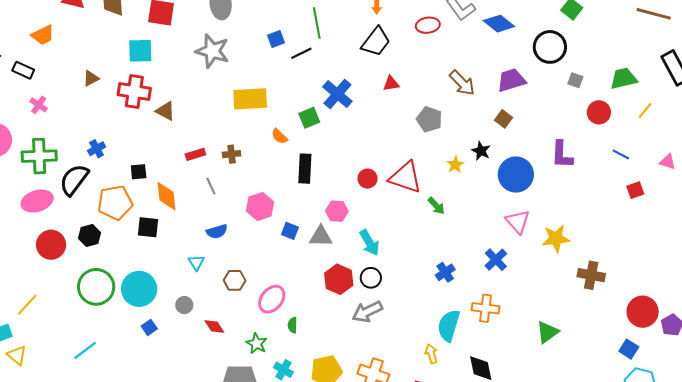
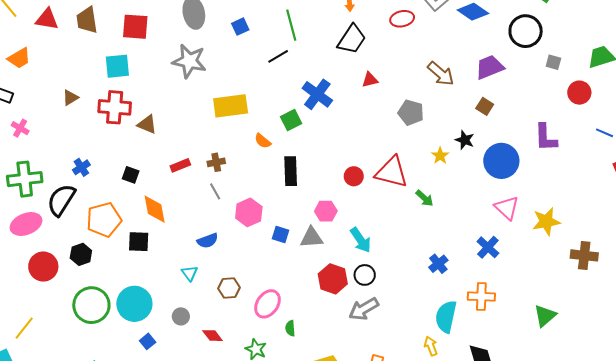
blue square: (276, 39) -> (240, 27), moved
black square: (139, 172) -> (131, 175), moved, turned 30
gray line: (211, 186) -> (215, 191), moved

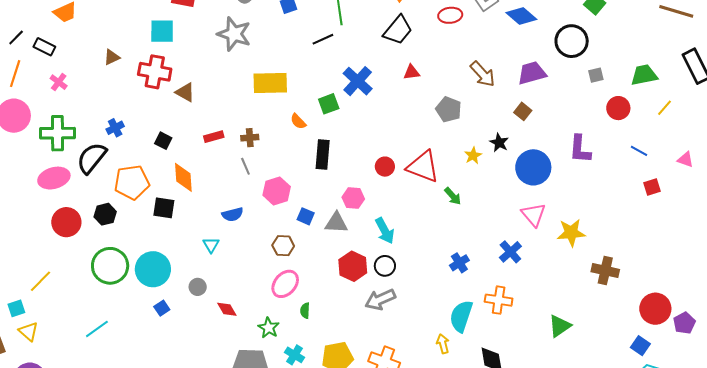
gray square: (553, 62) -> (596, 75), turned -35
brown hexagon: (229, 288) -> (283, 246), moved

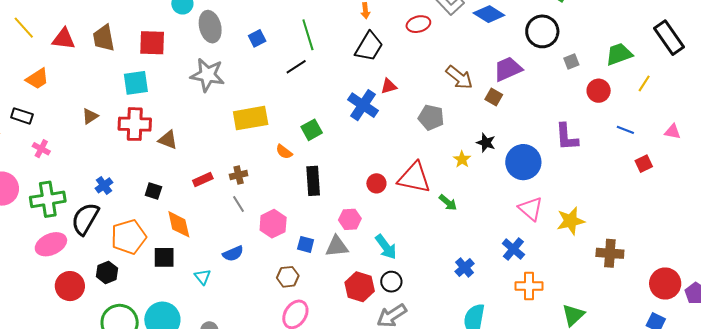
blue cross: (358, 81) -> (363, 105), moved
brown square: (523, 111) -> (494, 97), moved
cyan triangle: (211, 245) -> (203, 277), moved
orange cross: (499, 300) -> (529, 286), moved

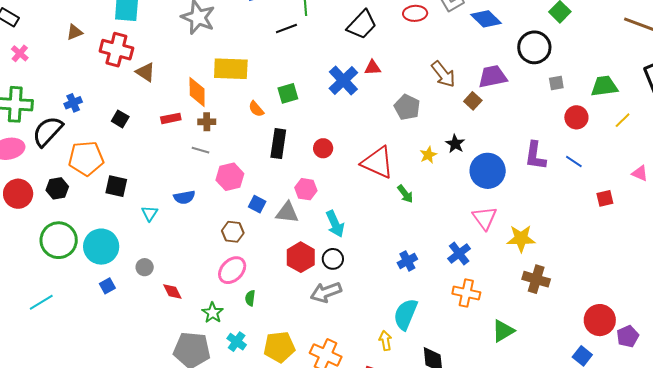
blue line: (625, 130) -> (574, 161), moved
red circle: (376, 183) -> (323, 148), moved
gray line: (239, 204) -> (200, 150), turned -54
orange diamond: (179, 224) -> (197, 92), moved
brown cross: (610, 253) -> (536, 279), moved

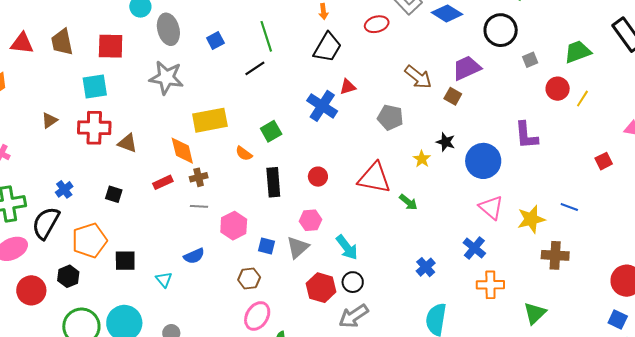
yellow line: (623, 120) -> (582, 99), moved
blue line: (574, 161) -> (569, 207), moved
gray triangle: (287, 213) -> (298, 247), turned -35

